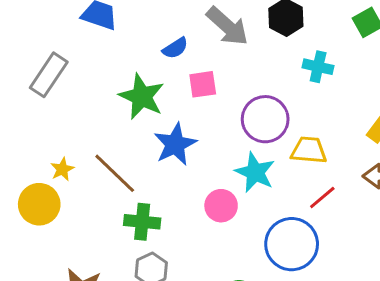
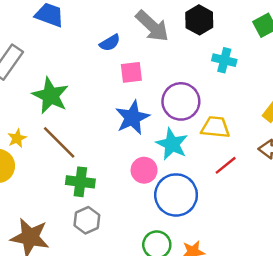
green star: (142, 97) -> (51, 96), moved
blue star: (175, 144) -> (132, 118), moved
blue circle: (292, 244) -> (176, 195), moved

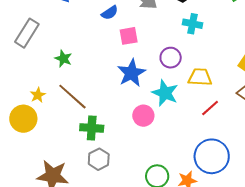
cyan cross: (224, 60) -> (192, 24), moved
green star: (51, 96) -> (63, 59), size x0.6
purple circle: (181, 101) -> (171, 58), size x0.7
blue circle: (176, 195) -> (212, 156), moved

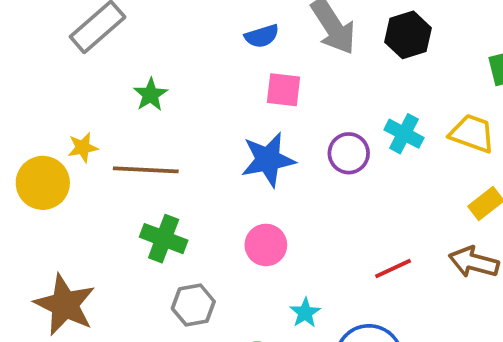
cyan cross: (192, 24) -> (404, 134), moved
yellow trapezoid: (200, 77) -> (472, 133), moved
cyan star: (165, 93) -> (305, 313), moved, size x0.6
brown line: (72, 97) -> (146, 170), turned -56
gray hexagon: (99, 159) -> (193, 305), moved

